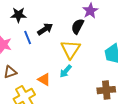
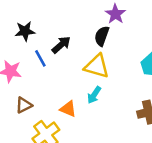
yellow triangle: (71, 49) -> (97, 66), turned -40

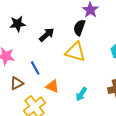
blue line: (40, 58) -> (35, 68), moved
cyan arrow: (94, 95) -> (81, 94), moved

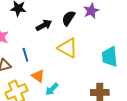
black semicircle: (79, 28) -> (69, 18), moved
cyan arrow: (81, 94) -> (52, 89), moved

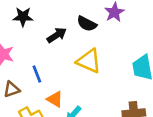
black semicircle: (69, 18) -> (87, 24), turned -91

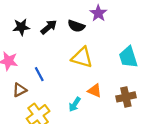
black arrow: (57, 35) -> (49, 27), moved
orange triangle: (55, 99) -> (95, 91), moved

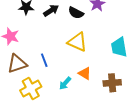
blue line: (39, 74) -> (44, 60), moved
brown triangle: (20, 90) -> (17, 64), size x1.5

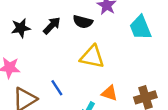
cyan trapezoid: (119, 47) -> (140, 28), moved

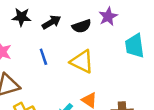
black semicircle: (83, 22) -> (82, 26), turned -48
blue line: (57, 88) -> (43, 57), moved

